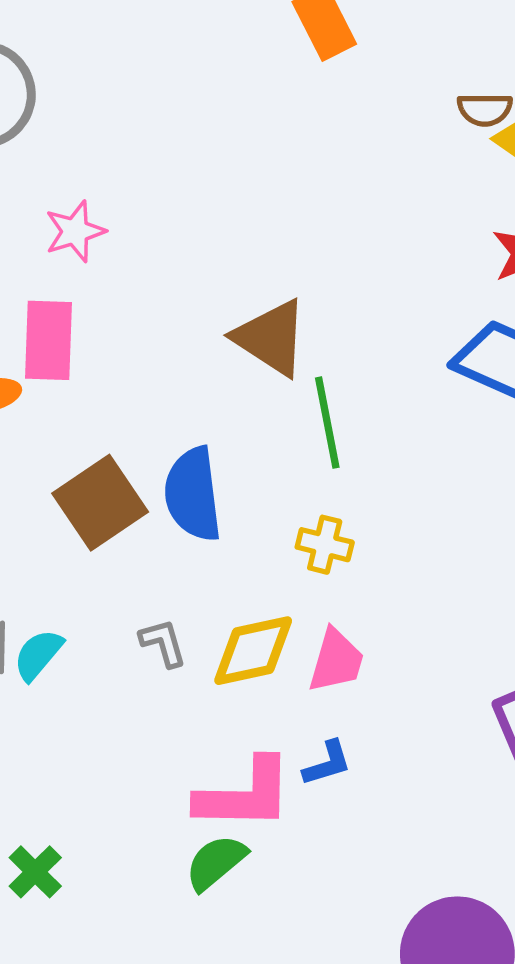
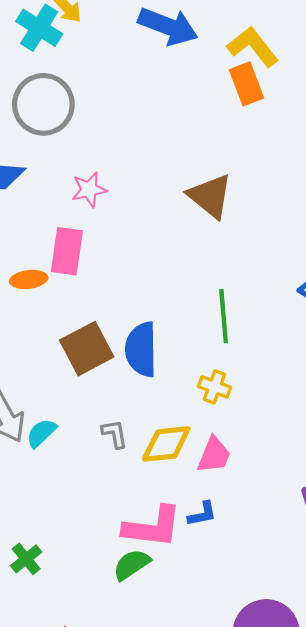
brown triangle: (271, 338) -> (210, 196), moved

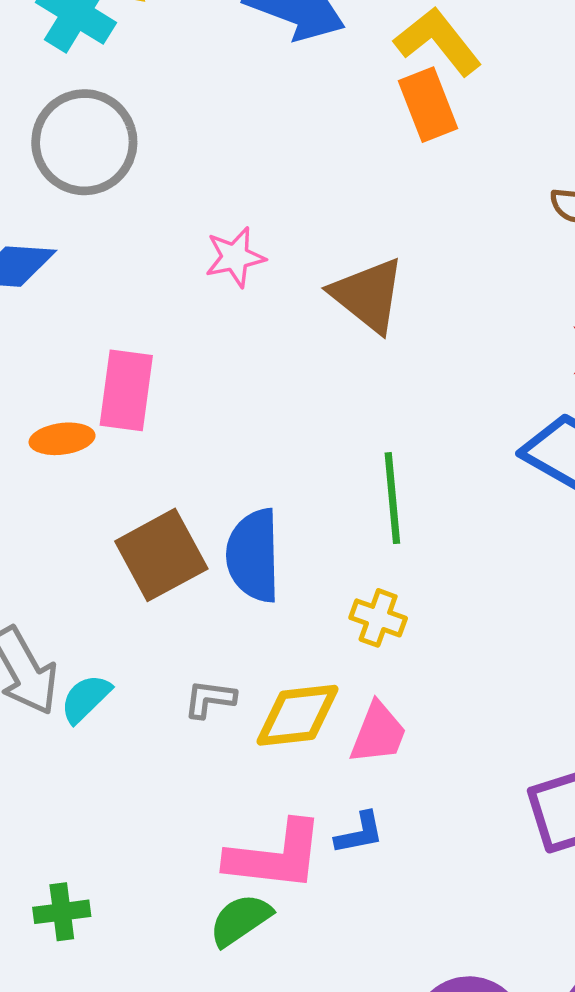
pink star: (89, 190) -> (235, 257), moved
gray L-shape: (115, 434) -> (210, 699), turned -72
green cross: (26, 559) -> (62, 912), turned 32

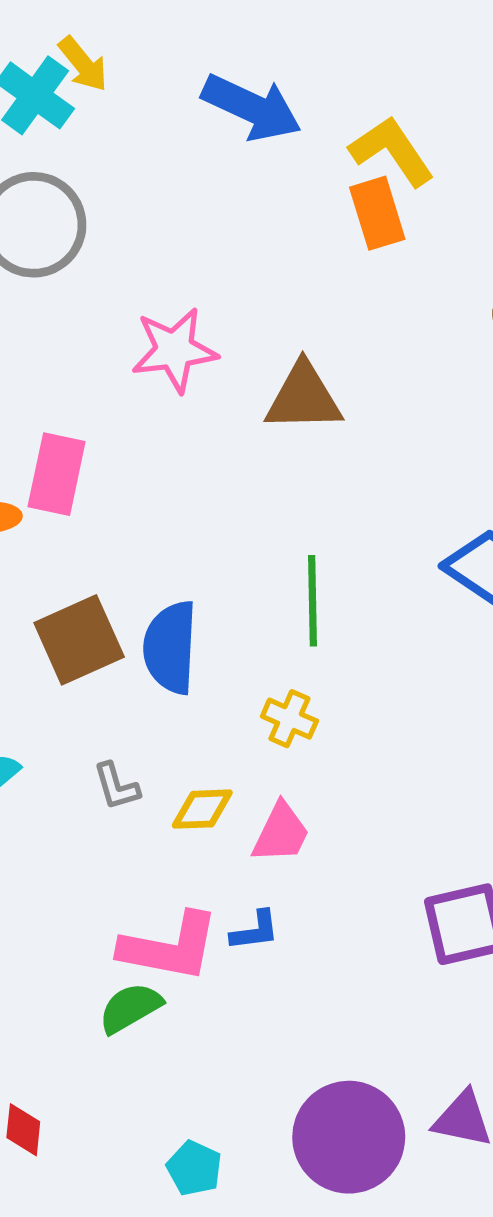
pink star: (235, 257) -> (174, 350), size x1.4
brown triangle: (368, 295) -> (303, 398), turned -44
gray L-shape: (210, 699) -> (116, 786), turned -118
yellow diamond: (297, 715) -> (202, 809), size x0.7

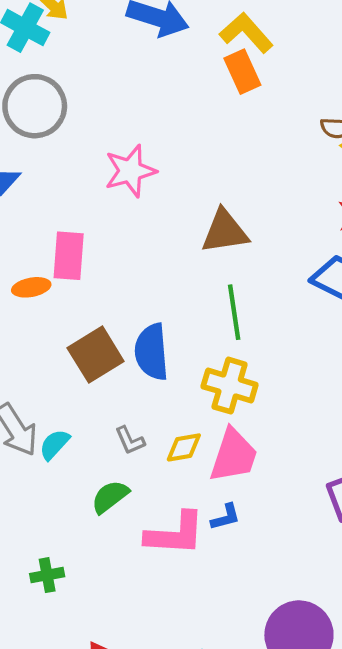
brown triangle: (303, 398) -> (225, 231), moved
yellow cross: (289, 719) -> (230, 386), size x1.6
pink trapezoid: (281, 833) -> (234, 456), size x1.4
green semicircle: (130, 1008) -> (110, 497), moved

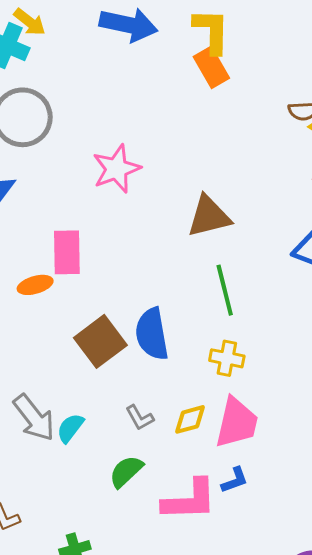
yellow L-shape: (246, 33) -> (212, 31), turned 48
yellow cross: (230, 386) -> (227, 358), size x0.7

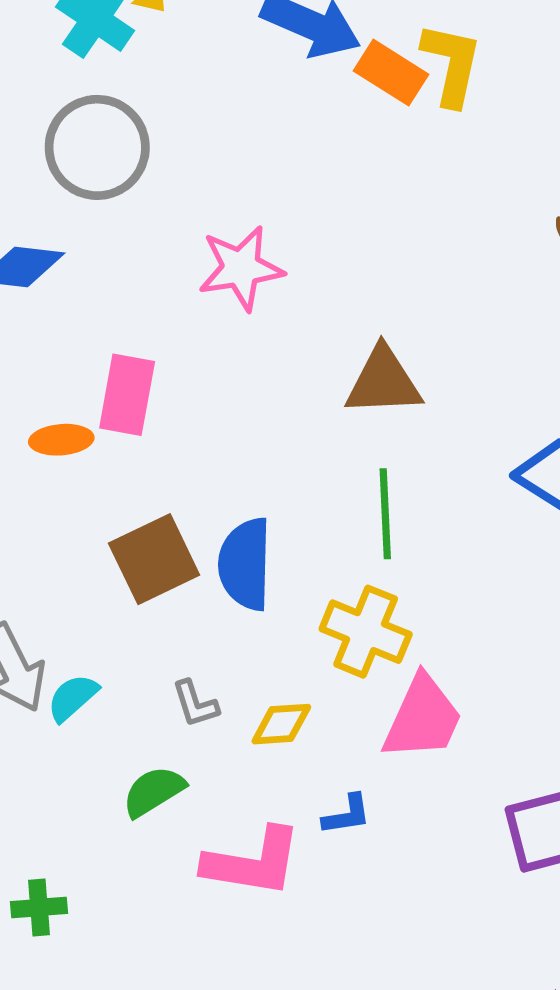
orange rectangle: (211, 67) -> (391, 73), moved, turned -39
yellow cross: (227, 358) -> (366, 632), size x1.4
pink trapezoid: (237, 423) -> (423, 718), moved
blue L-shape: (235, 480) -> (347, 815), moved

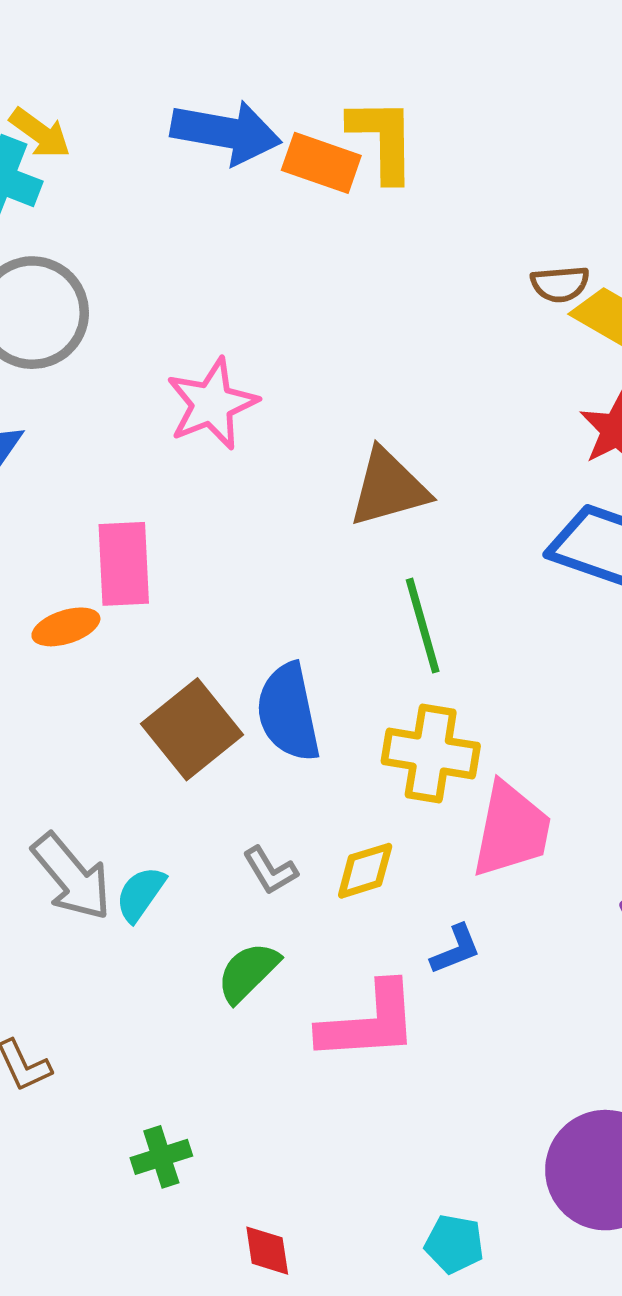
green cross: (39, 907) -> (161, 1157), moved

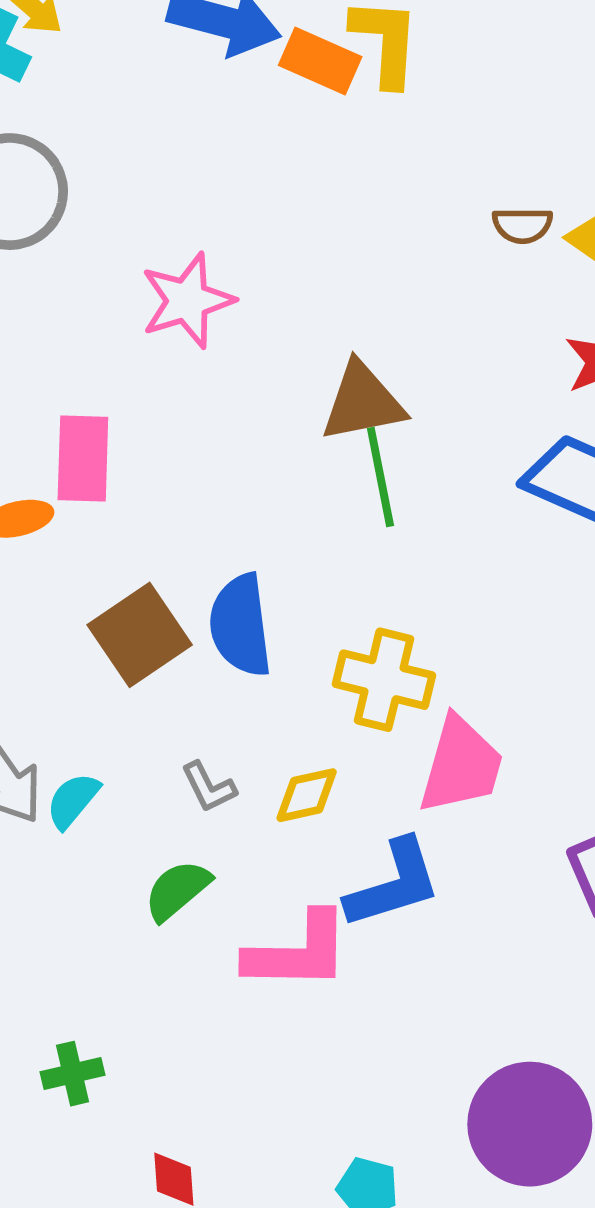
brown semicircle: (560, 284) -> (522, 225), moved
green line: (423, 626) -> (380, 477), moved
blue L-shape: (456, 949) -> (393, 884), size x1.8

